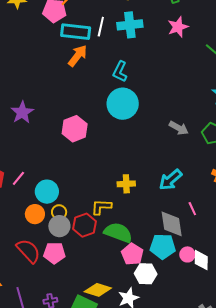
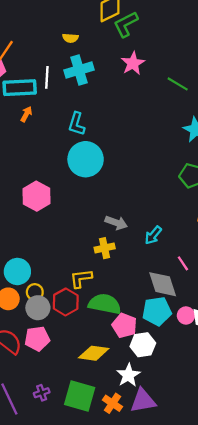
orange arrow: (78, 56) -> (26, 114), size x0.6
gray arrow: (179, 128) -> (116, 223), moved
cyan arrow: (170, 180) -> (153, 235), size x0.7
yellow diamond: (98, 290) -> (94, 353), moved

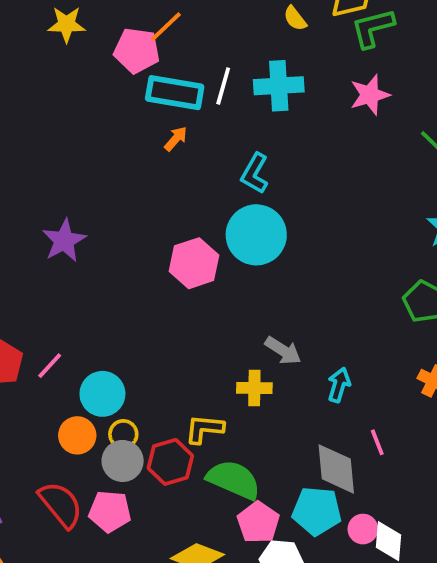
yellow semicircle: (70, 38) -> (295, 18), moved, turned 35
pink hexagon: (37, 196) -> (194, 263), moved
cyan arrow: (153, 235) -> (339, 385), turned 144

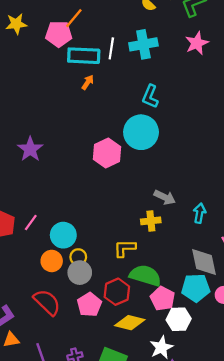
cyan L-shape: (255, 173) -> (150, 96), moved
red hexagon: (170, 462) -> (117, 292), moved
pink pentagon: (110, 511) -> (89, 305), moved, turned -30

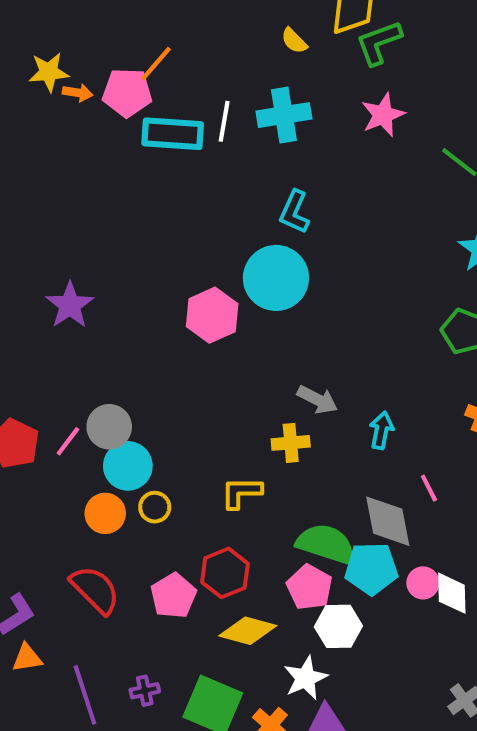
orange arrow: (88, 82) -> (78, 93), moved, turned 64
gray circle: (80, 273) -> (109, 427), moved
green semicircle: (145, 276) -> (326, 544), moved

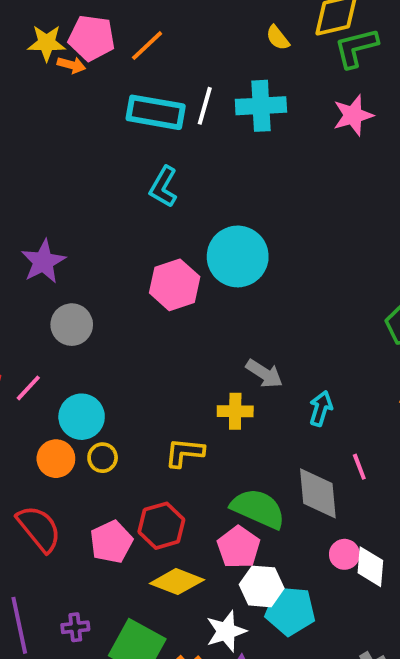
pink pentagon: (127, 93) -> (92, 38), moved
cyan L-shape: (294, 212) -> (163, 187), moved
gray circle: (109, 427) -> (72, 325), moved
cyan pentagon: (371, 569) -> (290, 611), moved

